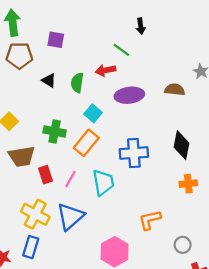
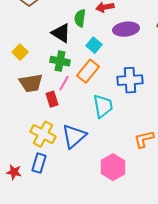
black triangle: (49, 80) -> (61, 33), moved, size x1.5
pink line: (70, 179) -> (64, 83), moved

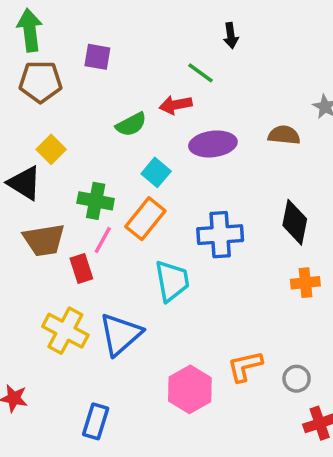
green semicircle: (80, 18) -> (131, 124), turned -126
black triangle: (61, 33) -> (24, 183), moved
yellow square: (20, 52) -> (51, 149), moved
orange L-shape: (144, 139) -> (245, 366), moved
blue rectangle: (39, 163) -> (96, 421), moved

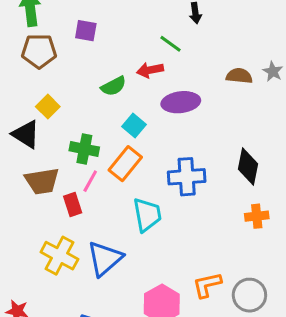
brown semicircle: (284, 135) -> (239, 76), moved
gray circle: (297, 379) -> (249, 295), size x1.5

